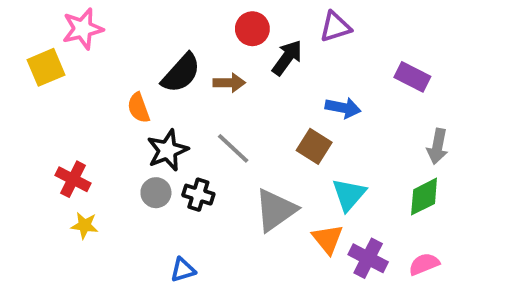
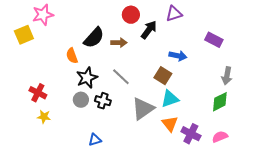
cyan triangle: (349, 195) -> (170, 99), moved, turned 30

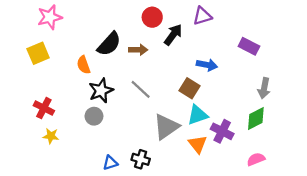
yellow square: (24, 35) -> (38, 53), moved
black cross: (103, 101) -> (141, 159), moved
purple cross: (191, 134) -> (222, 131), moved

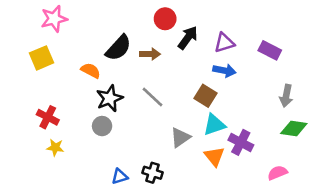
purple triangle: (202, 16) -> (224, 43), moved
orange semicircle: (83, 65) -> (91, 71), turned 138
green diamond: (256, 119) -> (294, 129), moved, turned 35
gray triangle: (166, 127) -> (180, 137), size x0.7

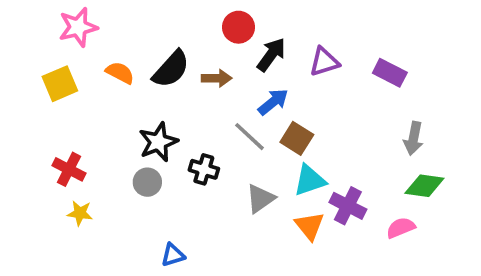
orange semicircle: (91, 71) -> (120, 73), moved
blue arrow: (224, 71) -> (273, 102), moved, turned -50
gray line: (152, 97) -> (249, 137), moved
black cross: (152, 173) -> (204, 169), moved
pink semicircle: (277, 173) -> (401, 228), moved

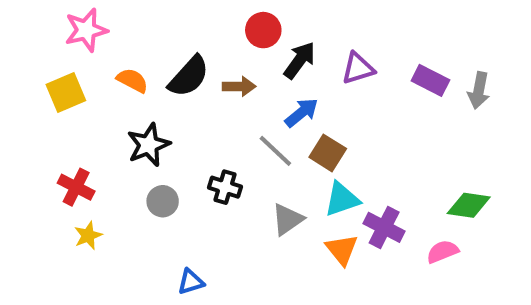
gray arrow: (413, 138) -> (479, 90), moved
black star: (158, 142) -> (149, 145), moved
yellow star: (80, 213) -> (88, 235), turned -30

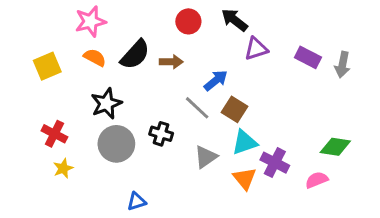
pink star: (86, 30) -> (90, 21), moved
black arrow: (300, 60) -> (235, 20), moved, turned -88
gray circle: (163, 201) -> (116, 144), size x1.6

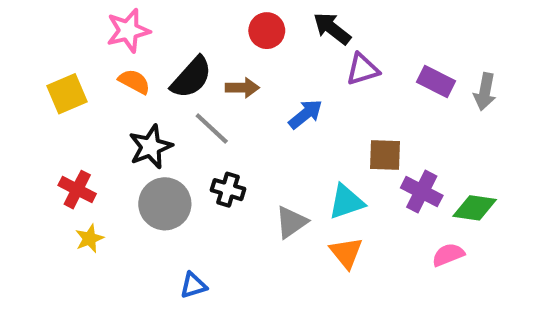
gray line: (197, 108) -> (212, 128), moved
brown square: (235, 109) -> (385, 155), moved, turned -30
purple cross: (275, 163) -> (422, 192), moved

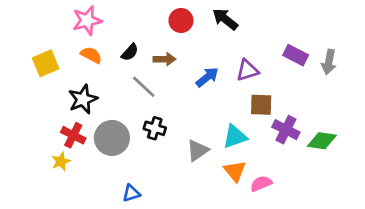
purple triangle: (363, 69) -> (247, 70), moved
black semicircle: (191, 77) -> (130, 52), size x0.6
black star: (151, 147) -> (83, 99), moved
red cross: (77, 190) -> (73, 135), moved
pink semicircle: (448, 255) -> (261, 184), moved

